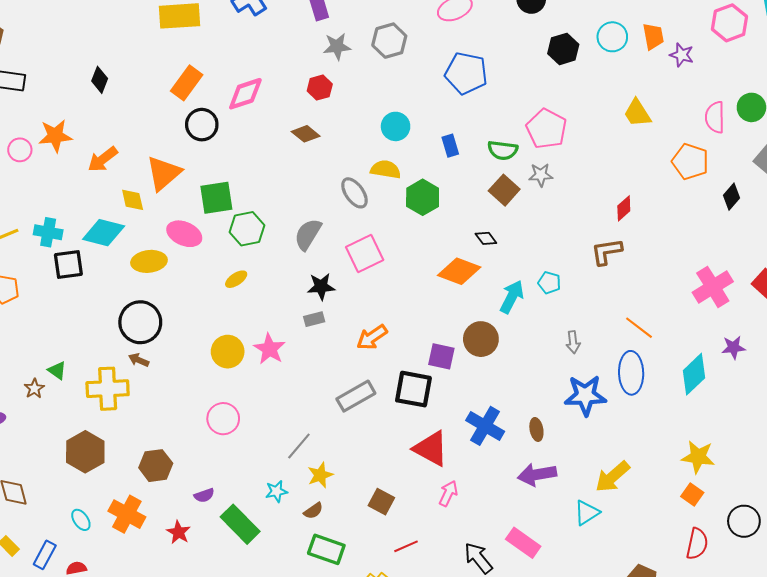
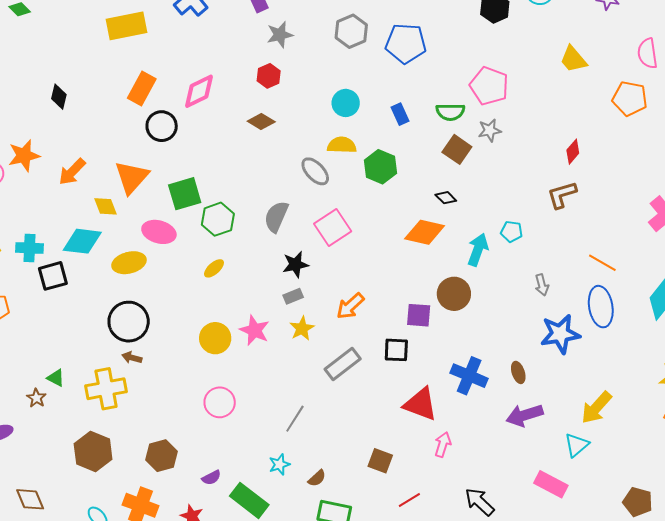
gray hexagon: (389, 41) -> (351, 31), moved
black square: (413, 389) -> (396, 350), size x0.7
yellow star: (320, 475) -> (302, 328), moved
pink rectangle: (523, 543) -> (551, 484), moved

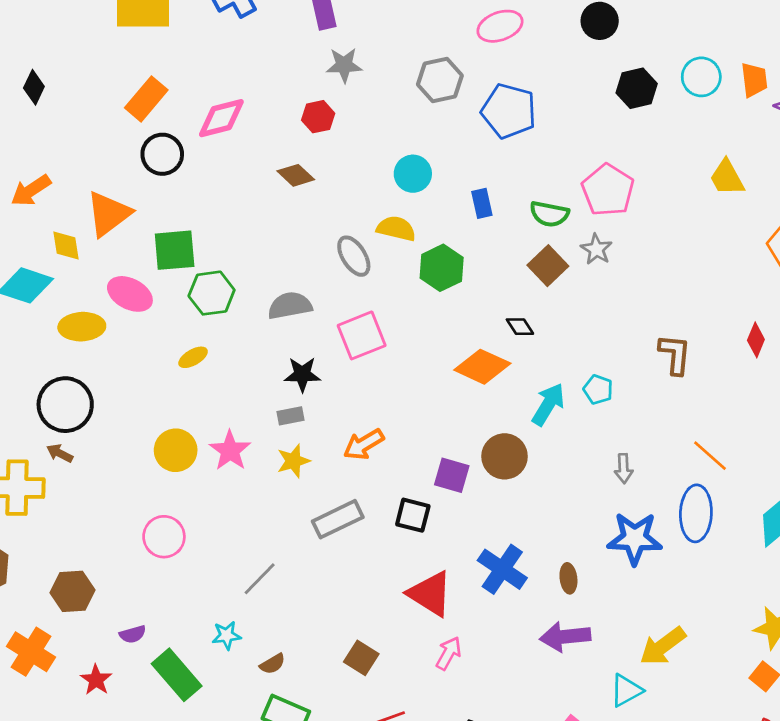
gray star: (490, 130) -> (596, 249), turned 30
red diamond: (573, 152) -> (756, 340), moved, turned -30
brown L-shape: (562, 195) -> (675, 354), turned 100
gray semicircle: (276, 217) -> (290, 306), turned 44

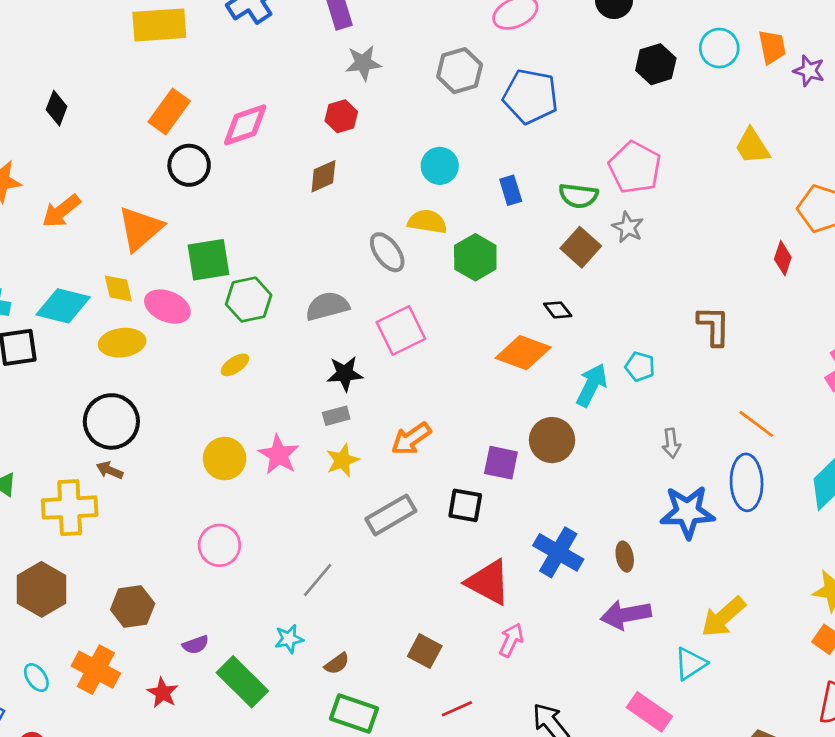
brown diamond: (296, 175) -> (323, 176), turned -63
yellow diamond: (66, 245) -> (118, 289), moved
red diamond: (756, 340) -> (783, 258), moved

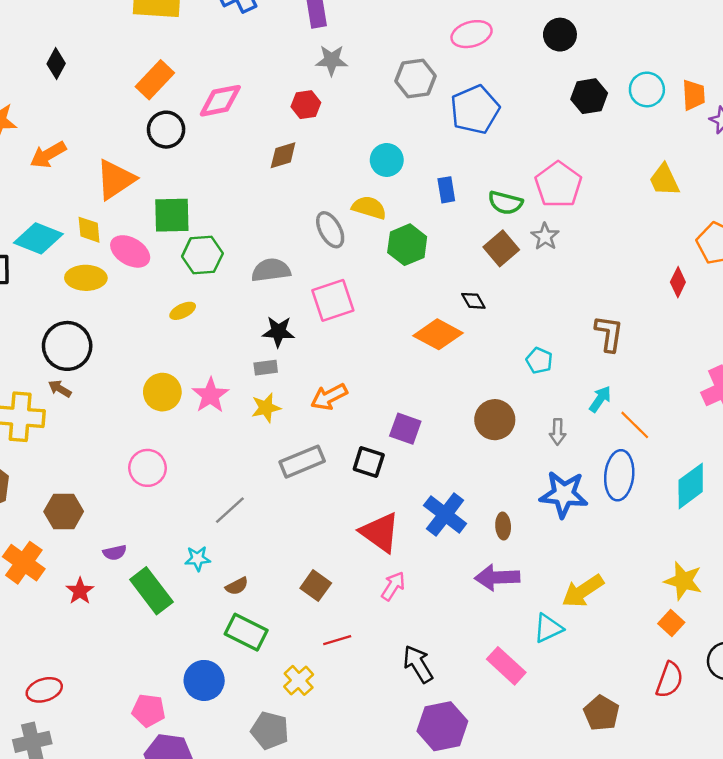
blue pentagon: (531, 96) -> (475, 110), turned 30
cyan arrow: (592, 385) -> (600, 399), moved, size x0.7
brown circle: (552, 440) -> (495, 420), moved

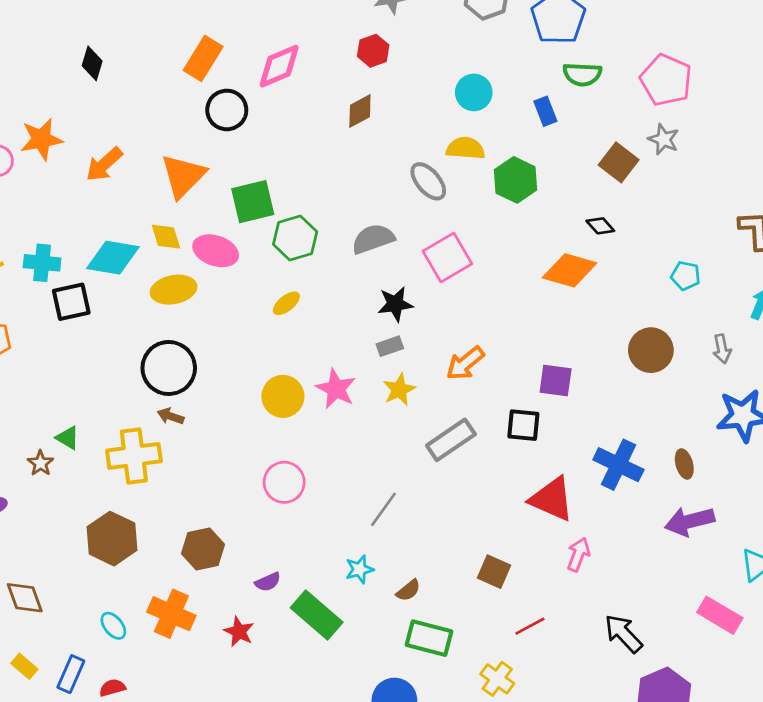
green semicircle: (505, 203) -> (582, 74), moved

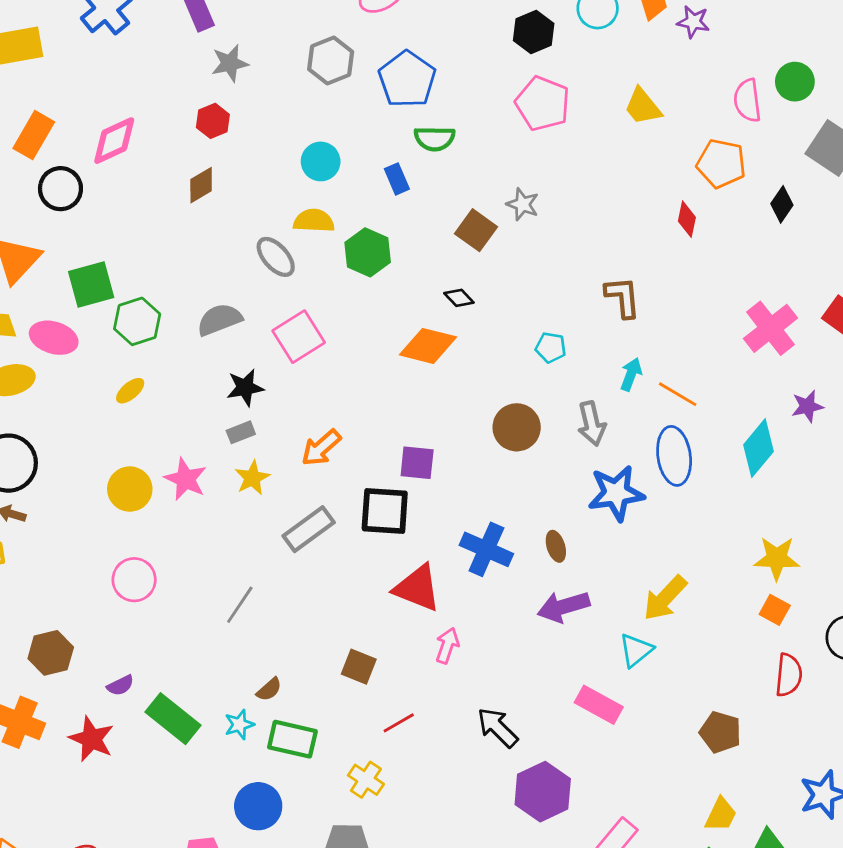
pink pentagon: (666, 80) -> (543, 104), moved
gray arrow: (722, 349) -> (592, 424), size x1.4
black square: (523, 425) -> (385, 511), size x1.4
cyan star: (359, 569) -> (239, 725), moved
red star: (239, 632) -> (92, 739), size x1.4

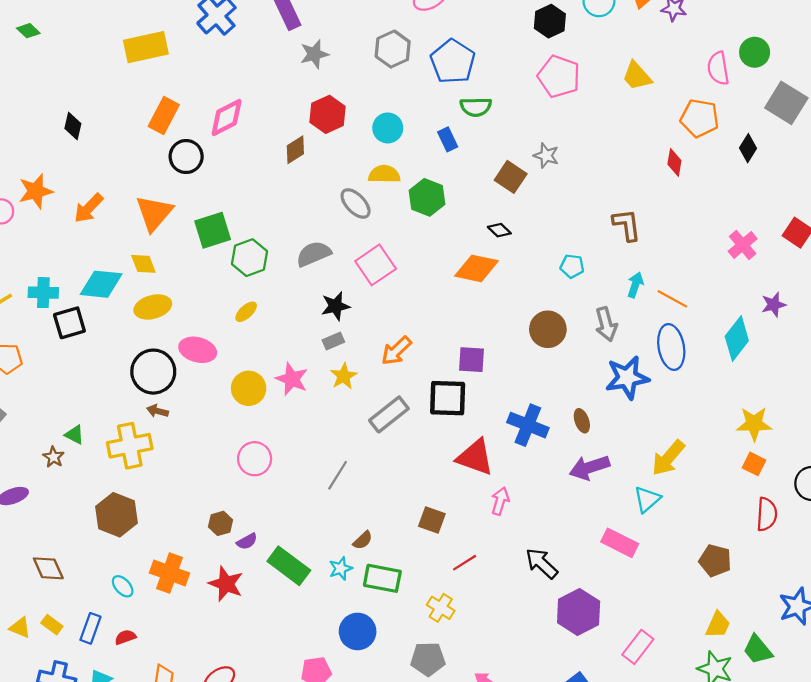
red hexagon: (213, 121) -> (328, 114), moved, size x1.4
pink cross: (770, 328) -> (743, 245), size x0.7
pink ellipse: (54, 338) -> (198, 350), moved
brown hexagon: (51, 653) -> (221, 523), moved, size x0.7

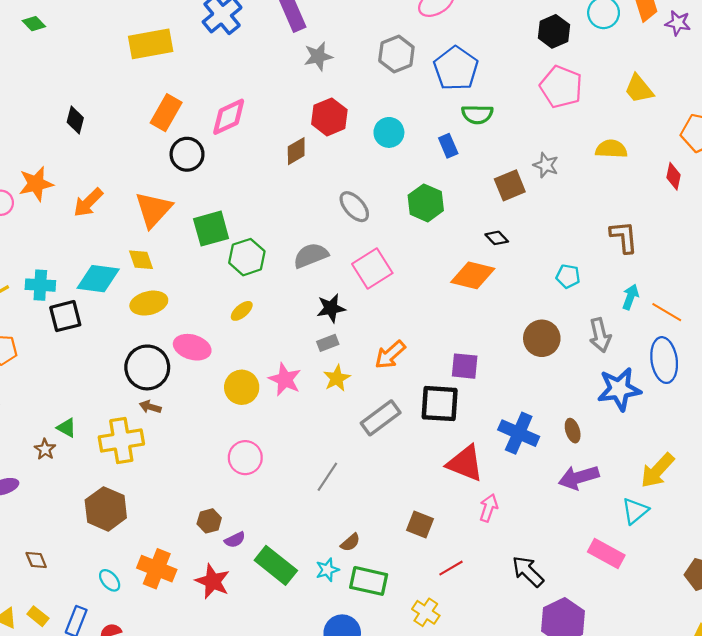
yellow semicircle: (384, 174) -> (611, 149), moved
brown square: (511, 177) -> (510, 185), turned 32
brown diamond: (48, 568) -> (36, 560), size x0.7

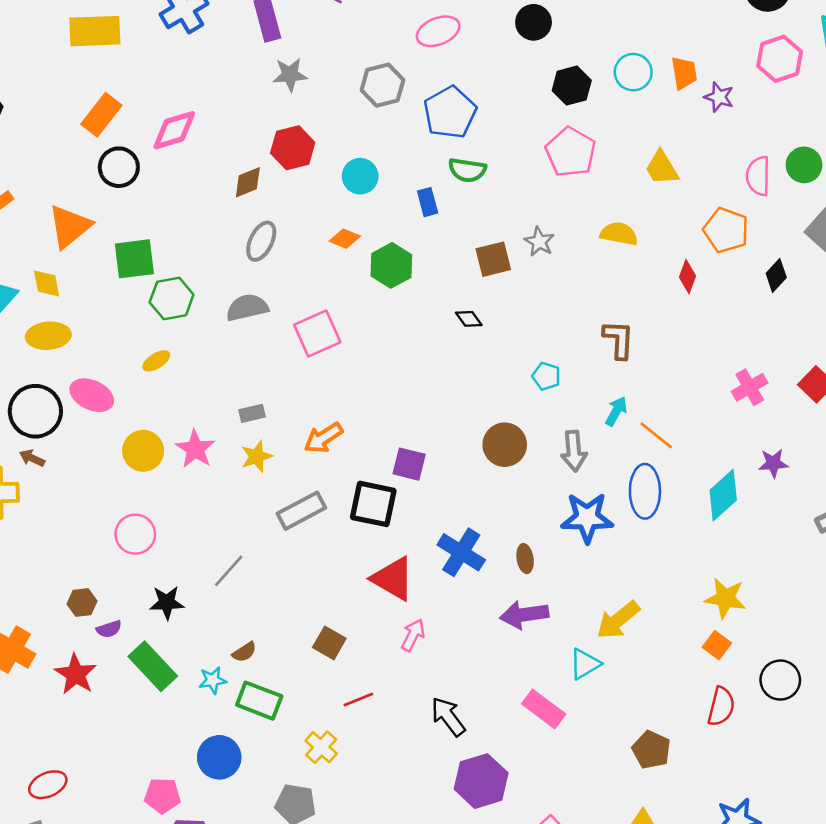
gray ellipse: (354, 207) -> (261, 241), moved, turned 60
orange diamond: (473, 275) -> (345, 239), moved, size x0.6
black star: (331, 308) -> (167, 603), moved

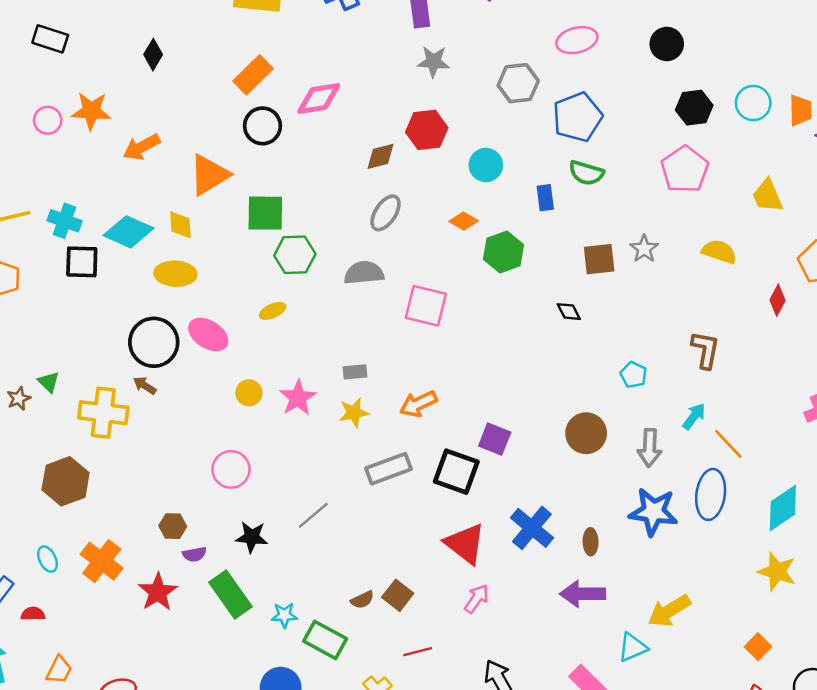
pink square: (317, 333) -> (426, 306), turned 30
yellow circle: (143, 451) -> (249, 393), size x0.7
yellow star: (725, 598) -> (777, 572), moved
brown semicircle: (244, 652) -> (362, 600), moved

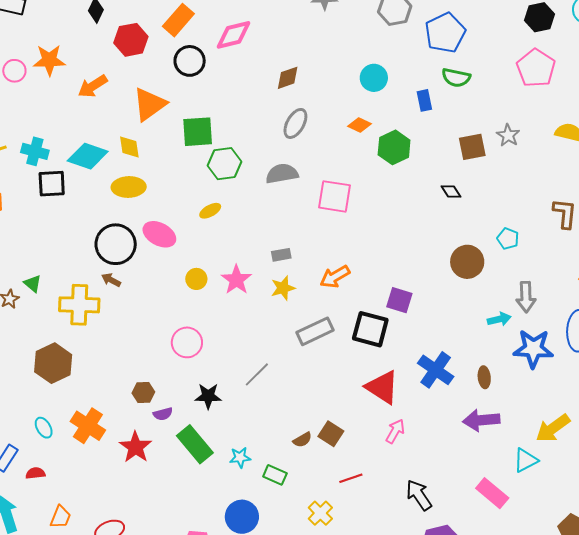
red hexagon: (427, 130) -> (131, 40), moved
cyan arrow: (694, 416) -> (499, 319), moved, turned 45
brown circle: (586, 433) -> (467, 262), moved
green rectangle: (325, 640) -> (275, 475), size x0.7

